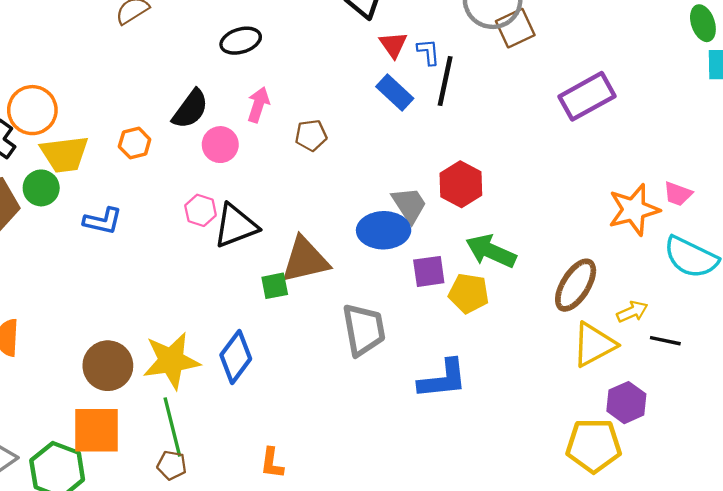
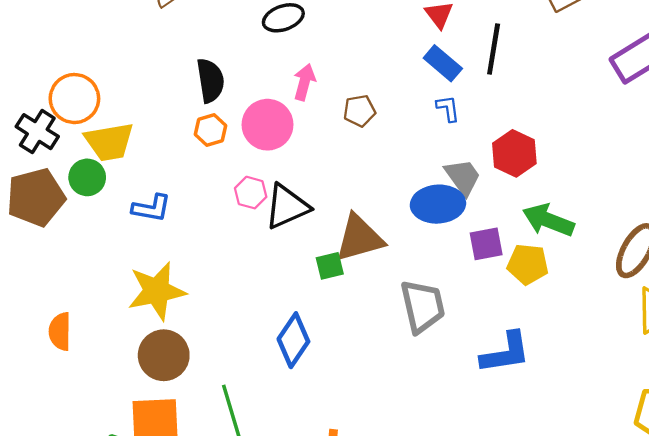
blue L-shape: (428, 52) -> (448, 108), moved
black semicircle: (190, 109) -> (210, 80), moved, turned -42
orange hexagon: (135, 143) -> (210, 130), moved
pink circle: (220, 145) -> (268, 125), size x1.4
yellow star: (171, 361) -> (157, 291), moved

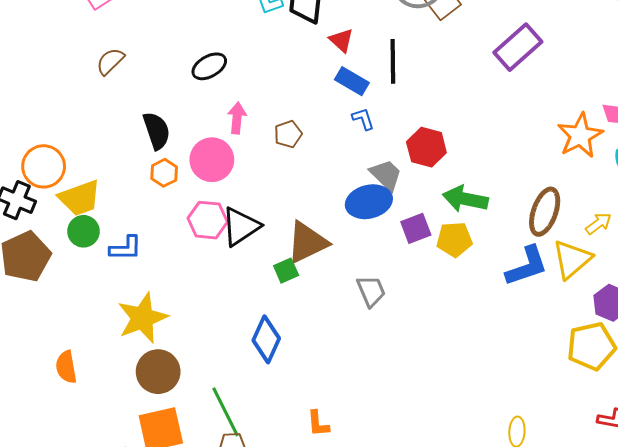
green circle: (87, 177) -> (83, 231), moved
pink hexagon: (251, 193) -> (208, 220), size x1.4
gray trapezoid: (423, 306) -> (371, 291), size x0.7
blue L-shape: (505, 353) -> (527, 266), moved

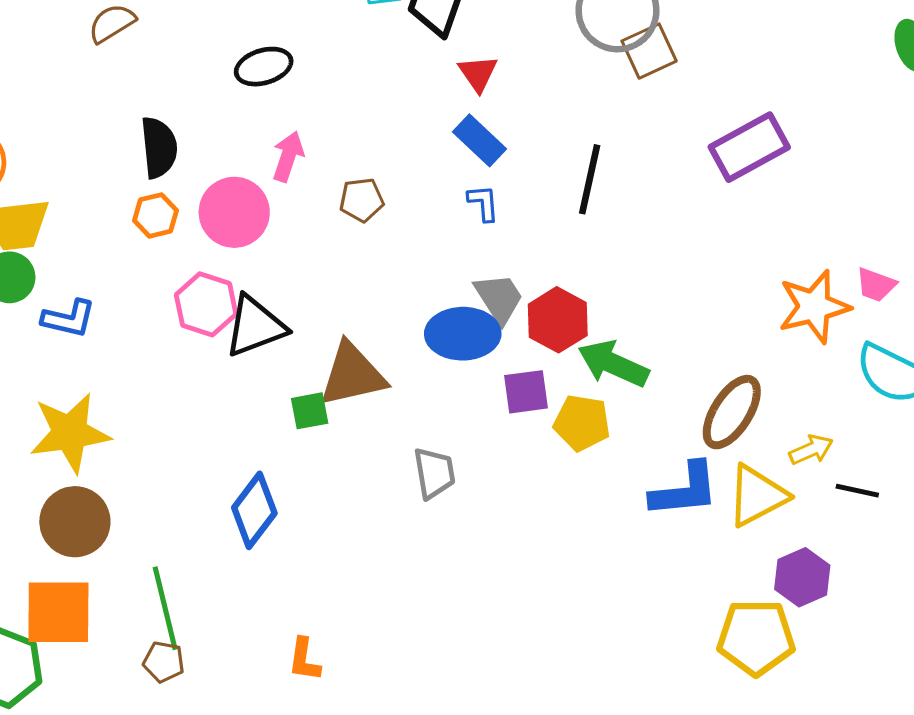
black line: (393, 61) -> (590, 179), moved
red hexagon: (426, 147) -> (558, 320), moved

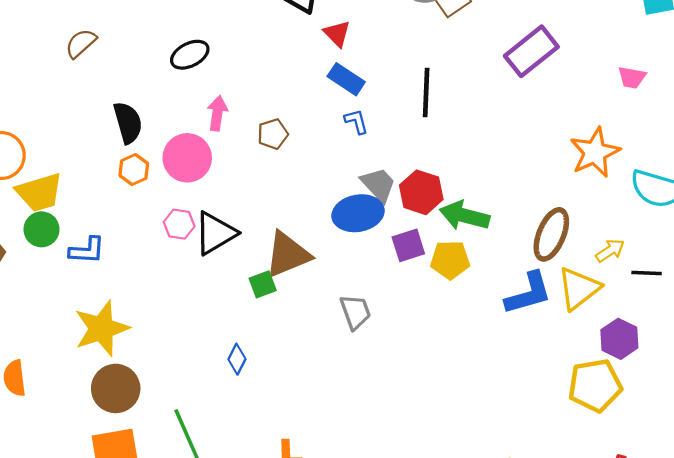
pink trapezoid: (876, 285) -> (632, 77), moved
pink hexagon: (206, 304) -> (179, 224), size x0.7
blue diamond: (254, 510) -> (237, 359), size x0.6

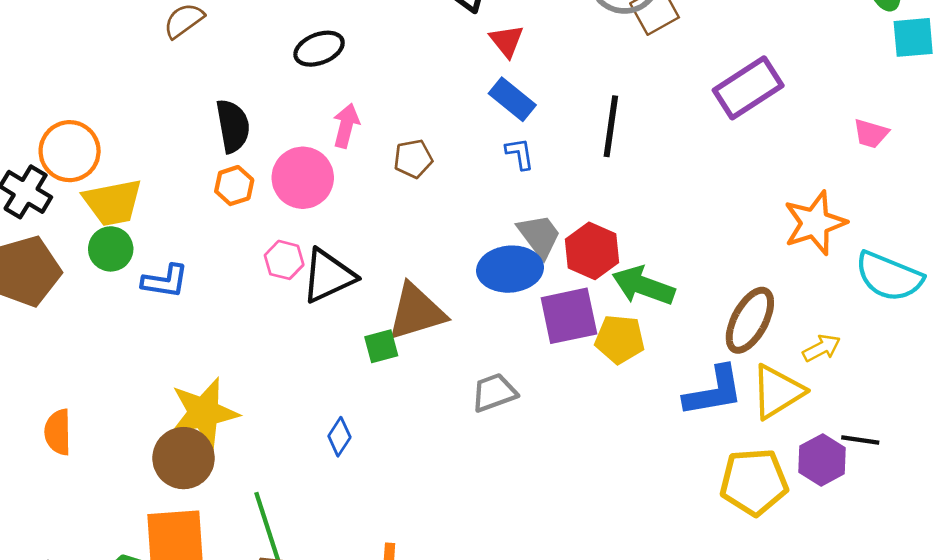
purple square: (408, 245) -> (569, 316), size x1.4
black line: (647, 273) -> (860, 440), moved
gray trapezoid: (355, 312) -> (494, 393), turned -96
yellow star: (102, 328) -> (204, 413), moved
yellow pentagon: (595, 385) -> (754, 482), moved

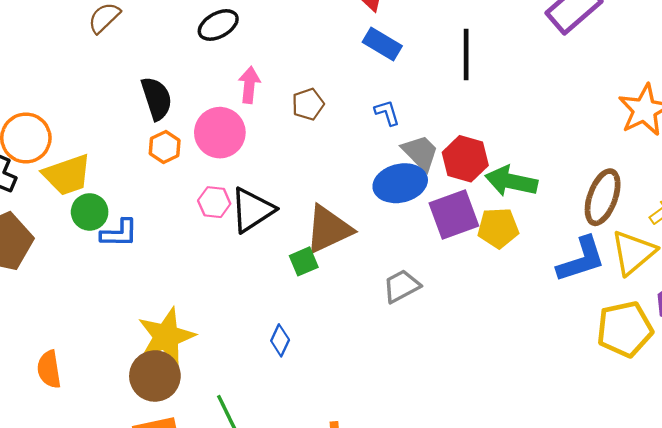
blue L-shape: (520, 154) -> (387, 113), moved
green circle: (111, 249) -> (90, 212), moved

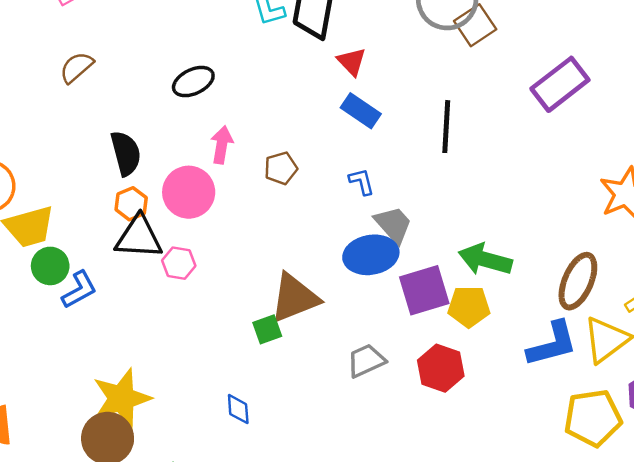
red hexagon: (465, 159) -> (441, 368), moved
black triangle: (252, 210) -> (139, 237), moved, turned 33
blue L-shape: (119, 233) -> (79, 290), turned -33
blue diamond: (280, 340) -> (238, 409), turned -32

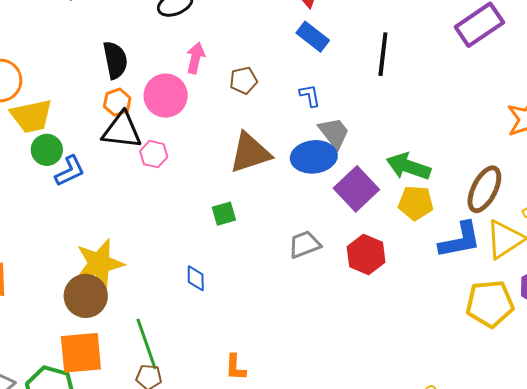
purple square: (424, 290) -> (356, 189), turned -30
brown triangle: (295, 298) -> (250, 153), moved
yellow pentagon: (469, 307) -> (416, 203), moved

